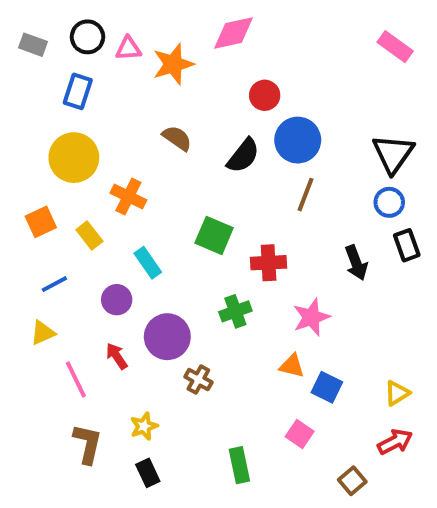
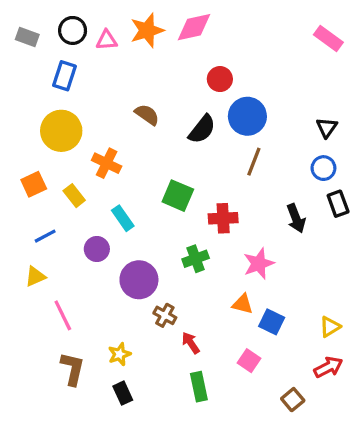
orange star: (173, 64) -> (147, 30), moved
black triangle: (393, 154) -> (327, 128), size x0.6
red arrow: (117, 356) -> (191, 343), moved

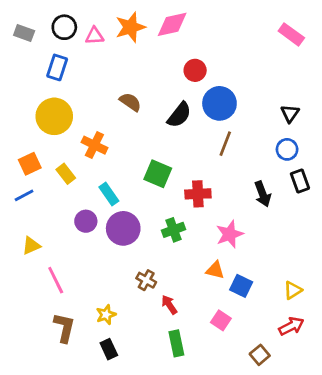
blue line: (45, 236) -> (24, 195), moved
purple circle: (139, 280) -> (123, 228), moved

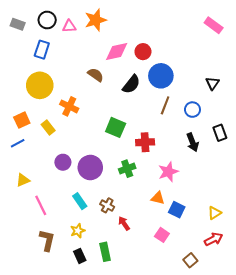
pink diamond: (172, 24) -> (117, 52), moved
blue circle: (287, 149) -> (192, 110), moved
cyan rectangle: (109, 194) -> (80, 201), moved
green rectangle: (176, 343) -> (105, 252), moved

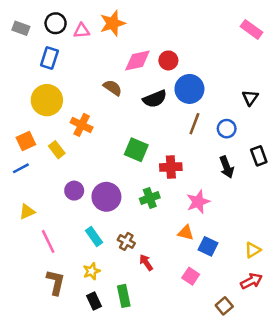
black semicircle: (131, 84) -> (155, 99), turned 30

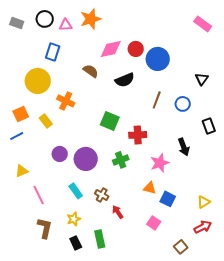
blue rectangle: (49, 58) -> (53, 52), moved
blue circle: (189, 89) -> (158, 59), moved
black arrow: (227, 167) -> (184, 147), moved

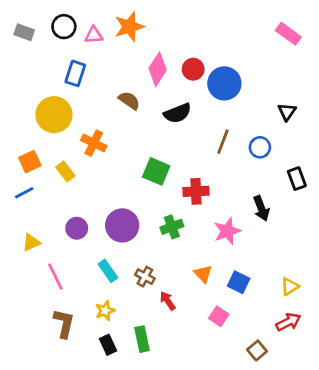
pink diamond: (111, 49) -> (158, 69), turned -45
purple circle: (60, 154) -> (77, 228), moved
orange triangle: (150, 188) -> (203, 274), moved, turned 32

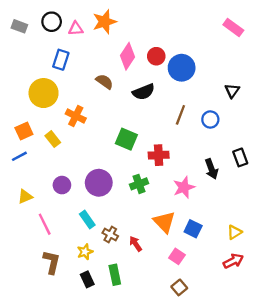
black rectangle: (297, 179) -> (240, 157), moved
orange triangle: (203, 274) -> (164, 222), size x1.5
brown cross: (145, 277) -> (110, 235), moved
brown square: (257, 350) -> (179, 287), moved

